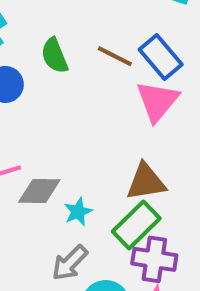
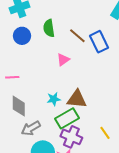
pink triangle: (157, 101) -> (63, 60), moved, size x0.6
gray diamond: (39, 191) -> (19, 106), moved, turned 75
cyan star: (78, 212) -> (54, 99), moved

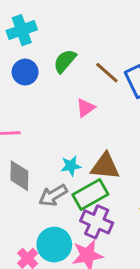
green semicircle: (49, 28) -> (65, 61), turned 48
gray arrow: (31, 128) -> (53, 195), moved

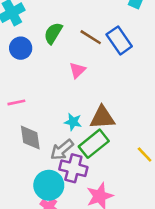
cyan star: (71, 166) -> (73, 122), turned 30
purple cross: (97, 222) -> (73, 168), moved
cyan circle: (54, 245) -> (49, 185), moved

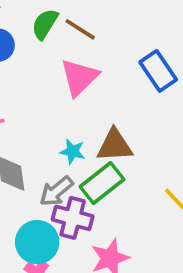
brown line: (91, 37) -> (80, 29), moved
blue rectangle: (119, 40) -> (158, 71), moved
pink triangle: (77, 70) -> (79, 77), size x1.6

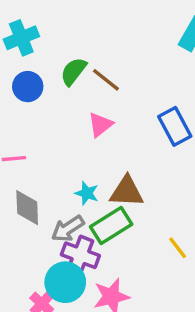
pink triangle: (79, 77) -> (100, 125), size x0.7
cyan circle: (37, 242) -> (65, 282), moved

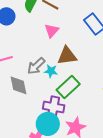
brown triangle: (127, 192) -> (67, 56), moved
gray arrow: (68, 229) -> (36, 66), moved

